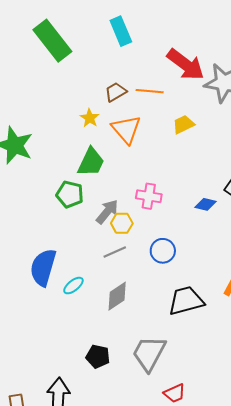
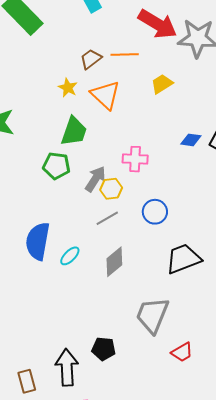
blue diamond: (206, 204) -> (191, 140), moved
black pentagon: (98, 356) -> (104, 349), moved

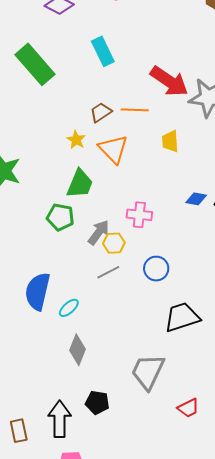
yellow trapezoid: (162, 84) -> (170, 141), turned -65
gray diamond: (114, 262) -> (77, 350), moved, turned -32
red trapezoid: (182, 352) -> (188, 408), moved

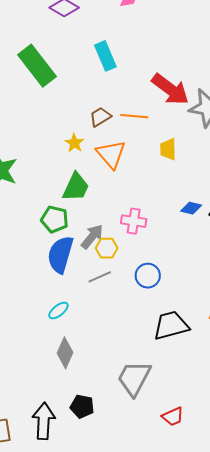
blue semicircle: (38, 291) -> (60, 255), moved

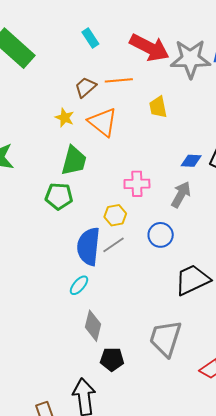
cyan rectangle: (105, 56) -> (90, 38), moved, size x0.7
gray arrow: (92, 237) -> (181, 195), moved
blue semicircle: (60, 255) -> (88, 246), moved
black pentagon: (82, 406) -> (112, 359), moved

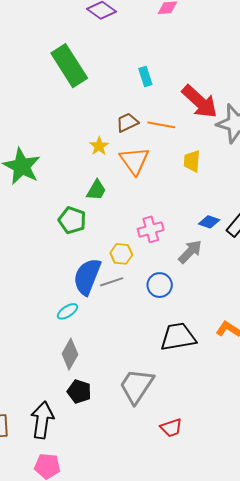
green trapezoid: (74, 161) -> (96, 190), size x0.7
pink cross: (137, 184) -> (151, 229), turned -30

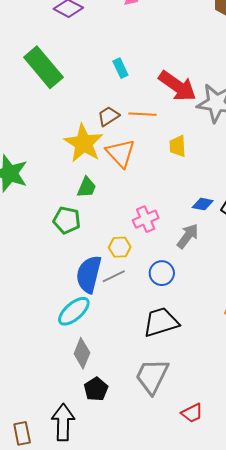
yellow star: (99, 146) -> (84, 143), size x2.0
cyan ellipse: (67, 311) -> (74, 311), size x1.6
black trapezoid: (178, 337) -> (161, 322), moved
black pentagon: (79, 392) -> (96, 389), turned 30

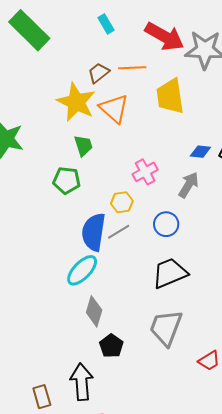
yellow trapezoid: (178, 146) -> (170, 96), size x1.6
green trapezoid: (87, 187) -> (83, 146), turned -35

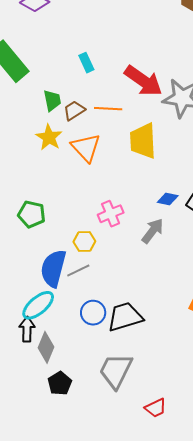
yellow star: (76, 102) -> (49, 137), size x0.7
green trapezoid: (83, 146) -> (52, 100), moved
blue circle: (166, 224) -> (93, 313), moved
black arrow: (82, 382) -> (27, 329), moved, size x0.7

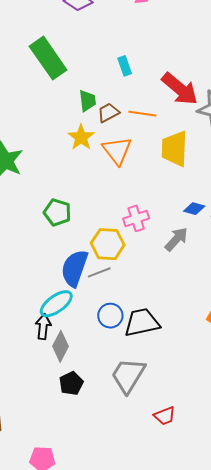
yellow hexagon: (84, 242) -> (108, 244), size x1.5

